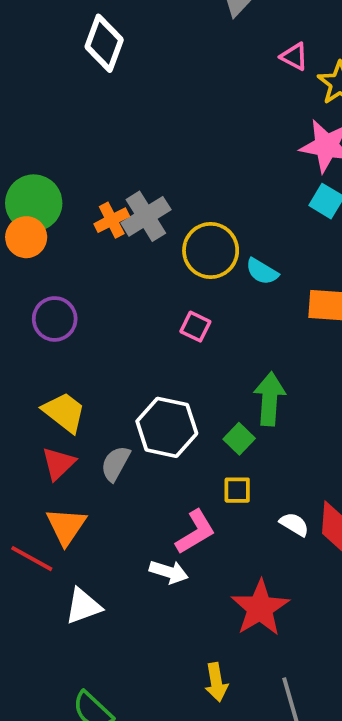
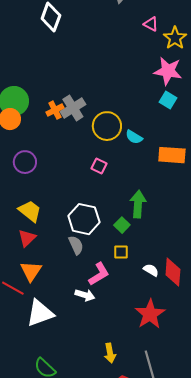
gray semicircle: (116, 463) -> (76, 245), moved, turned 126
white triangle: (83, 606) -> (40, 313), size x1.4
red star: (260, 608) -> (150, 314), moved

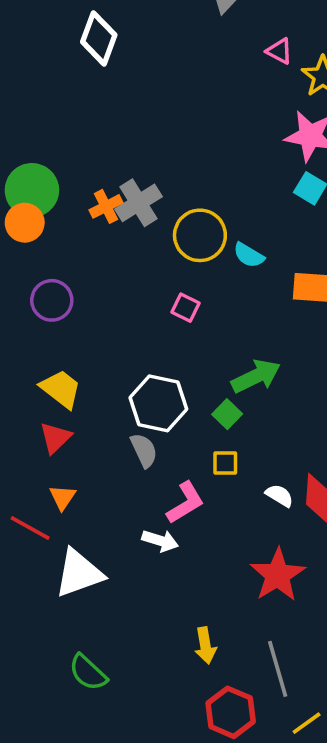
green arrow: (138, 204) -> (256, 376), turned 60
orange triangle: (31, 271) -> (63, 497), size x0.7

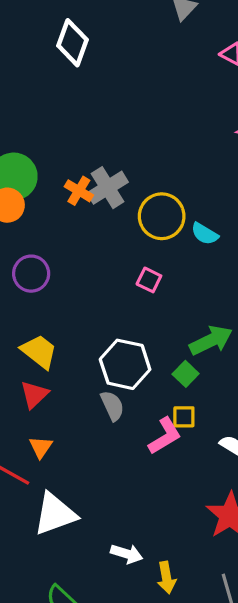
orange cross: (106, 206) -> (79, 191), turned -32
pink L-shape: (185, 503) -> (165, 436), moved
white arrow: (160, 541) -> (127, 554), moved

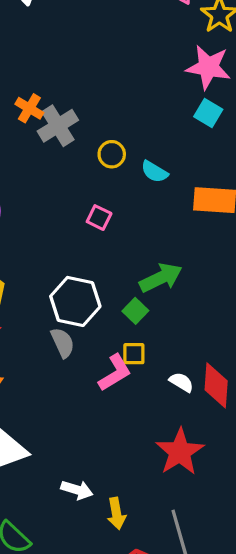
orange cross: (79, 191) -> (29, 108), moved
yellow circle: (162, 216) -> (112, 154), size x0.6

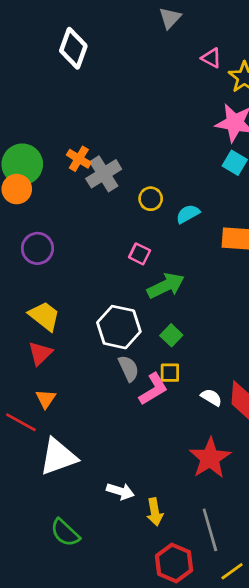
cyan semicircle: (154, 172) -> (188, 214), turned 120
green arrow: (161, 278) -> (166, 286), moved
gray semicircle: (63, 343) -> (129, 368), moved

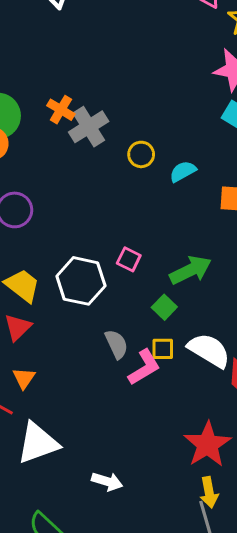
pink square: (140, 254) -> (129, 259), moved
green arrow: (166, 286) -> (191, 270), moved
white hexagon: (119, 327) -> (81, 281), moved
white semicircle: (211, 397) -> (209, 350), moved, size x1.8
yellow arrow: (155, 512) -> (209, 492), moved

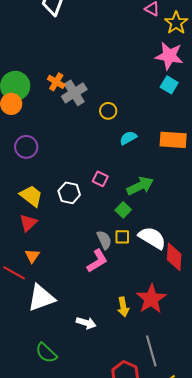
cyan semicircle: (183, 171) -> (128, 138), moved
white hexagon: (81, 281) -> (69, 193), size x0.7
gray semicircle: (116, 344) -> (104, 240), moved
pink L-shape: (144, 367) -> (97, 261), moved
yellow arrow: (209, 492) -> (123, 307), moved

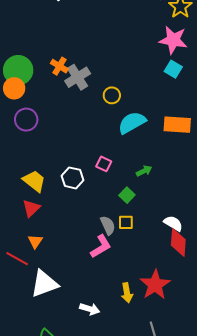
cyan semicircle: (128, 138) -> (132, 123), size x1.6
purple circle: (26, 147) -> (26, 120), moved
green arrow: (140, 186) -> (144, 171), size x0.6
white semicircle: (152, 238) -> (173, 223), moved, size x0.7

